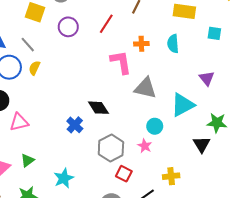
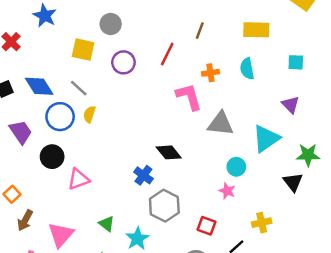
cyan square: (214, 33) -> (296, 62), moved
gray hexagon: (111, 148) -> (164, 206), moved
green triangle: (27, 160) -> (107, 224), moved, turned -40

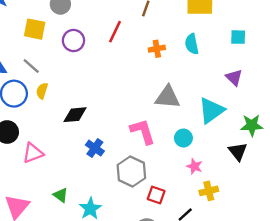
pink L-shape: (189, 97) -> (143, 131), moved
black diamond: (169, 152) -> (75, 115), moved, turned -55
pink star: (227, 191) -> (195, 166), moved
gray hexagon: (164, 206) -> (131, 172), moved

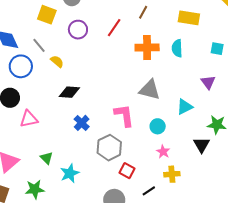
orange cross: (157, 49) -> (147, 48), size x1.6
yellow semicircle: (42, 91) -> (57, 61), moved, turned 104
cyan triangle: (211, 110) -> (185, 107), size x0.7

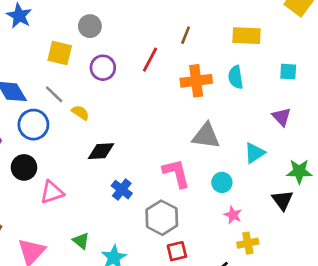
red square: (127, 171) -> (177, 251), moved, turned -35

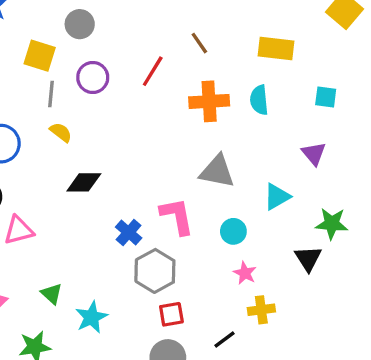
brown line: (186, 35) -> (199, 43), turned -60
gray line: (54, 94) -> (51, 94), moved, turned 48
blue cross: (122, 190) -> (129, 232), moved

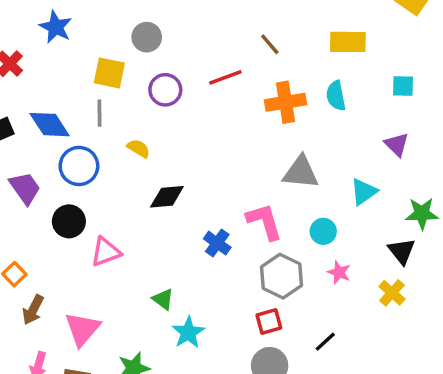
red line: (153, 71) -> (225, 77), turned 44
gray line: (51, 94) -> (99, 113), moved
gray hexagon: (155, 271) -> (282, 276), moved
green triangle: (52, 294) -> (163, 299), moved
yellow cross: (261, 310) -> (392, 293), moved, turned -35

